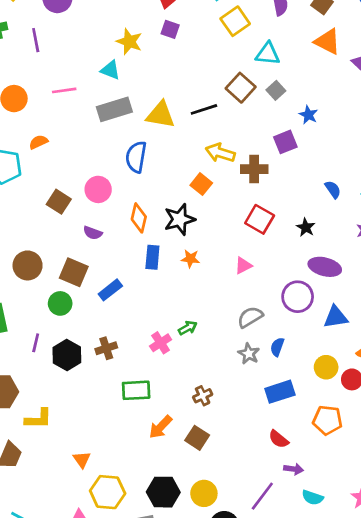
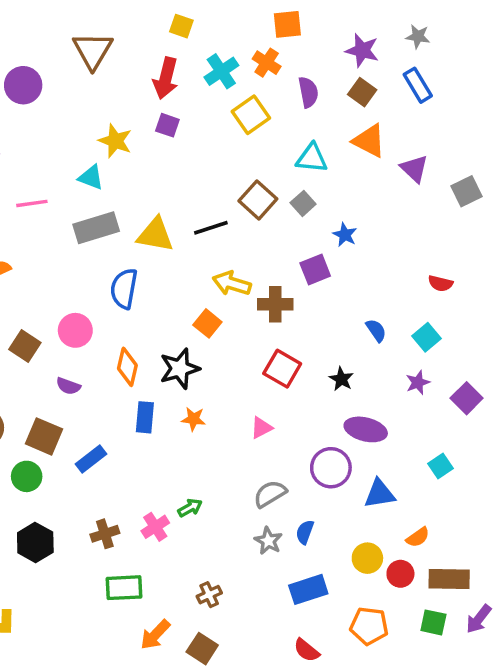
cyan triangle: (268, 54) -> (312, 158), moved
brown cross: (106, 348) -> (105, 534), moved

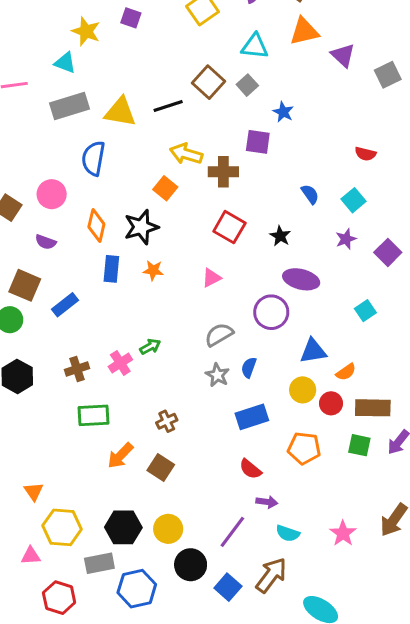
orange triangle: (369, 141) -> (304, 31), turned -40
purple square: (315, 269) -> (258, 142), turned 30
blue triangle: (380, 494) -> (313, 351), moved

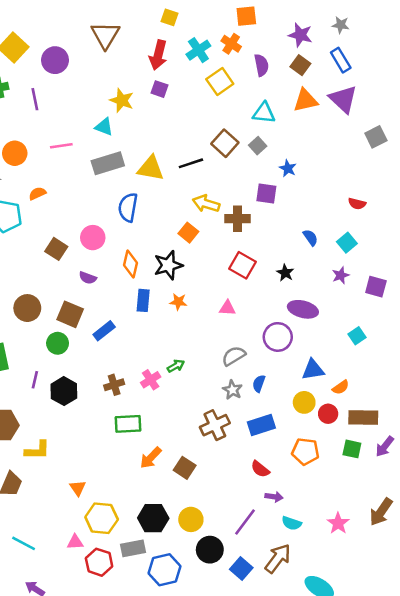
purple triangle: (343, 55) -> (343, 99), moved, size x1.4
purple square: (388, 252) -> (376, 287), turned -30
pink triangle: (211, 278) -> (227, 308), turned 30
brown cross: (167, 421) -> (215, 425), moved, size x1.6
red hexagon: (59, 598) -> (99, 562), moved

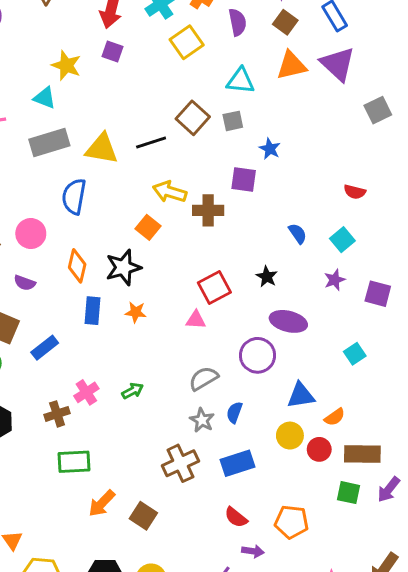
gray square: (258, 146) -> (233, 121), turned 30
red square: (243, 265) -> (214, 287), moved, turned 32
pink cross: (151, 380) -> (86, 392), moved
orange pentagon: (305, 451) -> (291, 522), moved

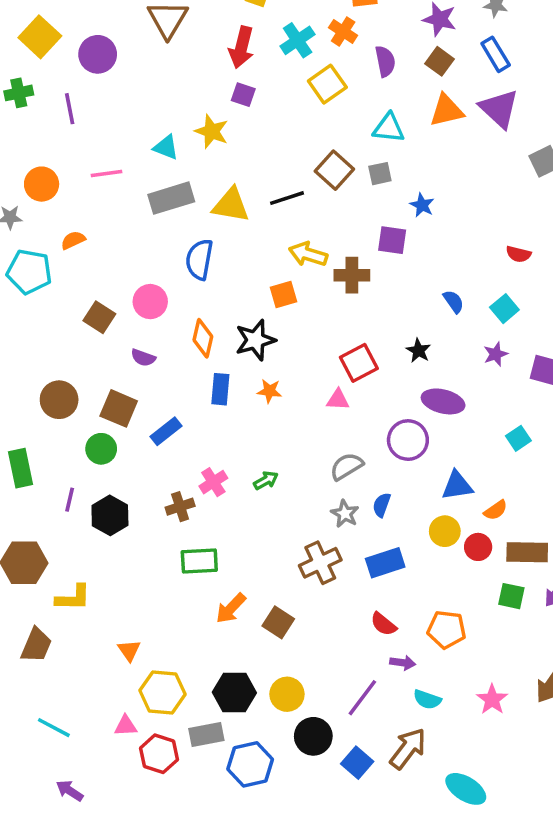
yellow star: (66, 65) -> (212, 131), moved
orange square: (148, 227) -> (283, 295), turned 35

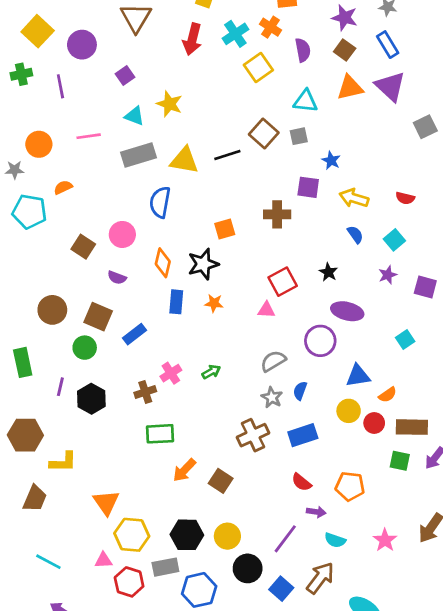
purple square: (243, 95) -> (125, 76), moved, turned 36
yellow arrow: (308, 254) -> (354, 198), moved
orange triangle: (129, 650) -> (106, 502), size x1.5

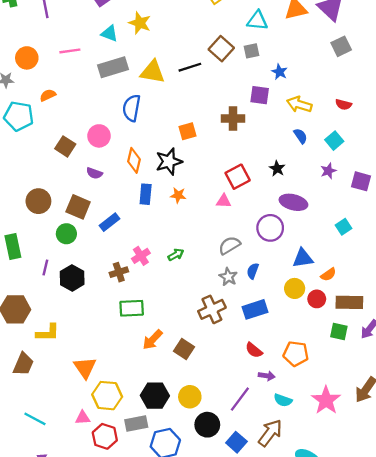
gray square: (425, 127) -> (341, 46), moved
pink star: (385, 540) -> (326, 400), size x1.4

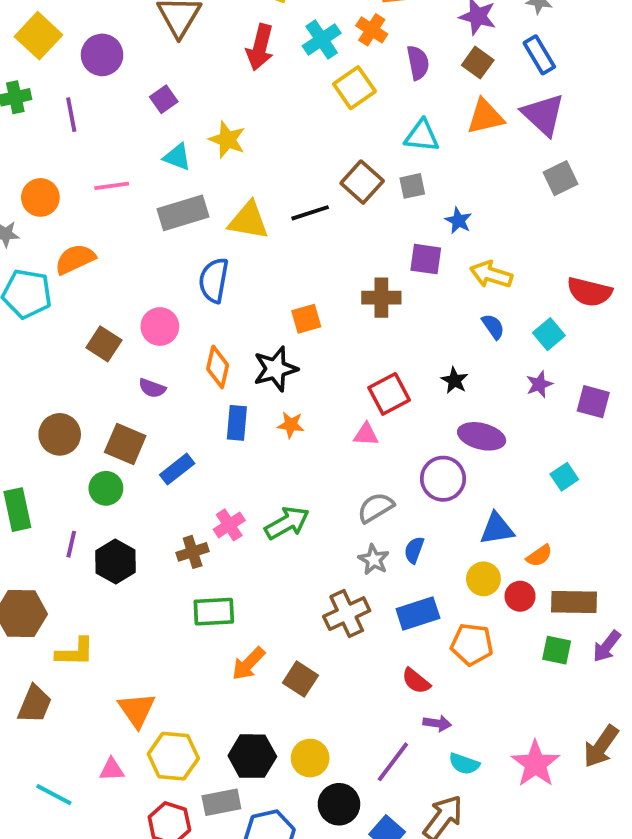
orange semicircle: (48, 95) -> (75, 259), size x1.5
red semicircle: (344, 104) -> (589, 292), moved, size x1.6
green arrow: (176, 255) -> (287, 523), size x1.6
orange pentagon: (296, 354) -> (472, 644), moved
pink triangle: (83, 418) -> (112, 770), moved

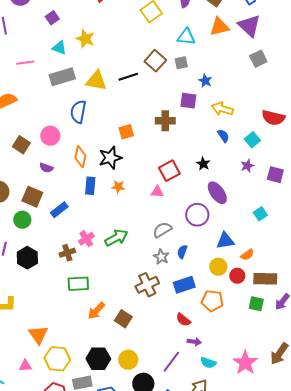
purple ellipse: (482, 436) -> (217, 193), turned 40

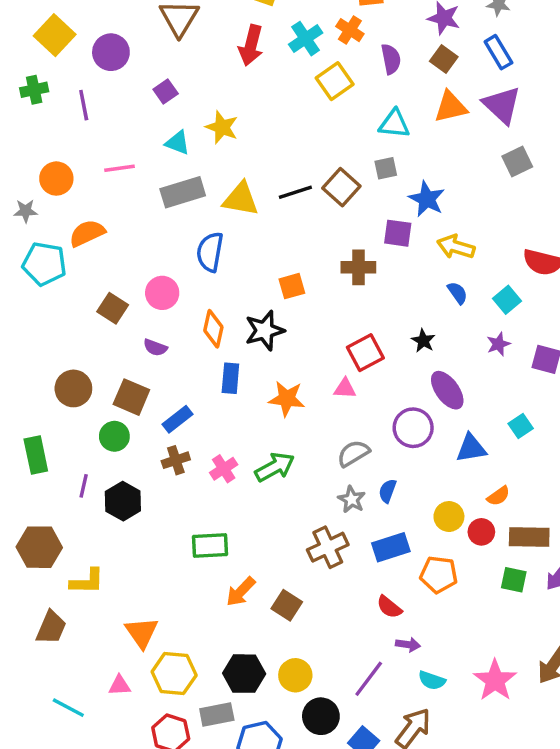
brown square: (155, 61) -> (341, 187), moved
blue star: (205, 81) -> (427, 199), size x1.5
orange star: (118, 187) -> (287, 399), moved, size x1.5
blue triangle: (225, 241) -> (471, 448), moved
brown cross: (67, 253) -> (176, 460), moved

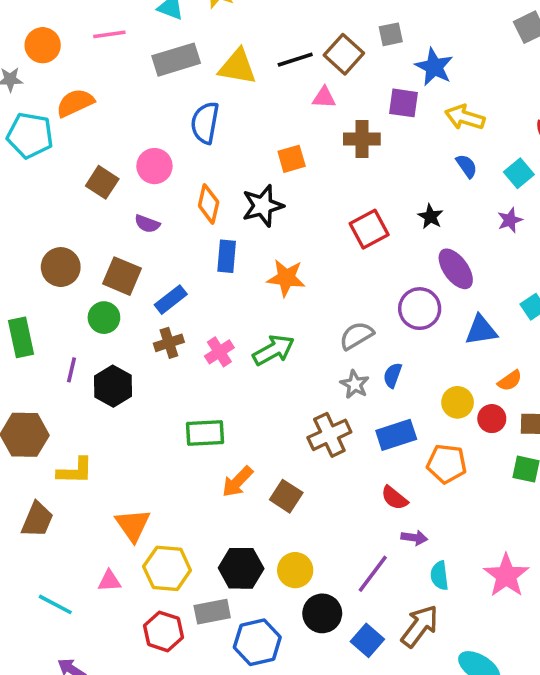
pink triangle: (345, 388) -> (324, 97), moved
cyan semicircle: (432, 680) -> (439, 576), turned 64

